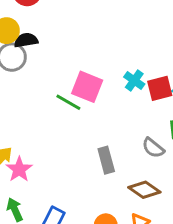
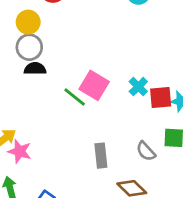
black semicircle: (26, 40) -> (35, 69), moved
pink star: (19, 169) -> (20, 151), turned -30

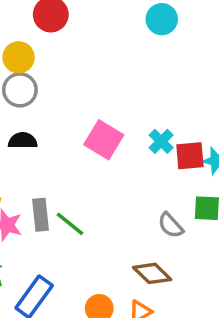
black semicircle: (35, 69) -> (23, 141), moved
green line: (75, 97) -> (70, 224), moved
gray rectangle: (101, 156) -> (41, 215), moved

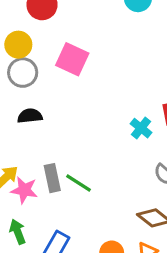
pink square: (104, 140) -> (72, 59), moved
cyan cross: (161, 141) -> (141, 128), moved

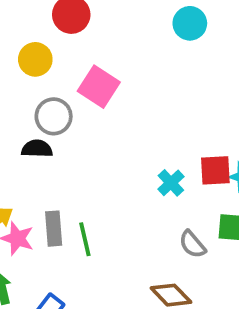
gray circle: (23, 73) -> (54, 116), moved
green line: (78, 183) -> (85, 239), turned 36

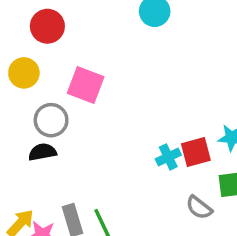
red square: (215, 170) -> (196, 152), moved
cyan cross: (171, 183) -> (168, 157), turned 30

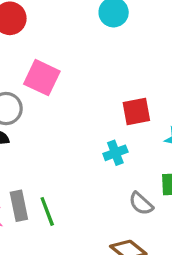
red square: (196, 152) -> (136, 111), moved

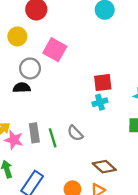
red square: (136, 111) -> (103, 83), moved
gray semicircle: (141, 204) -> (75, 133), moved

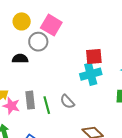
yellow circle: (17, 36) -> (22, 21), moved
gray circle: (30, 68) -> (38, 42), moved
cyan cross: (100, 102) -> (91, 74), size x1.5

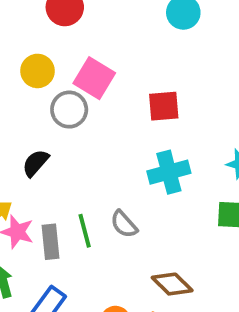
red square: (94, 56) -> (164, 106), moved
black semicircle: (20, 59) -> (35, 163), moved, turned -49
gray rectangle: (30, 100) -> (51, 242), moved

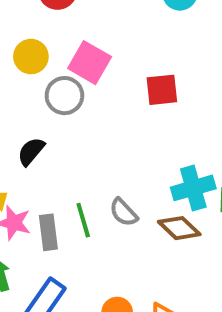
cyan cross: (169, 172) -> (193, 188), moved
brown diamond: (172, 284) -> (179, 228), moved

